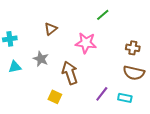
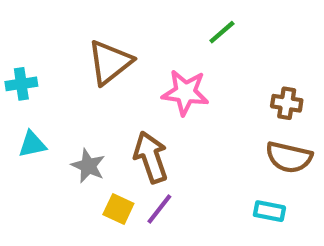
brown triangle: (51, 29) -> (110, 62), size x1.6
gray star: (41, 59) -> (88, 166), moved
purple line: (102, 94) -> (159, 209), moved

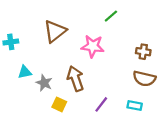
cyan triangle: (32, 144) -> (25, 72), moved
purple line: (159, 209) -> (101, 104), moved

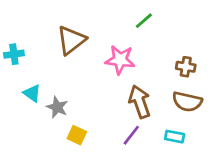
cyan triangle: (25, 72) -> (32, 93), turned 48
brown arrow: (75, 79) -> (140, 102), moved

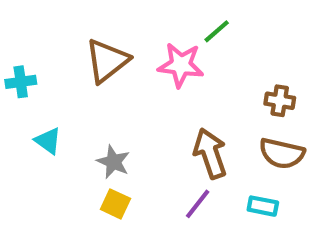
pink star: (120, 60) -> (181, 65), moved
gray star: (57, 107) -> (113, 162), moved

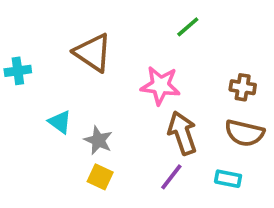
brown triangle: (107, 61) -> (93, 53), turned -48
pink star: (181, 65) -> (160, 85), moved
cyan triangle: (48, 141) -> (60, 122), moved

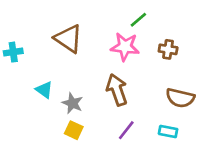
pink star: (160, 85) -> (125, 47), moved
brown cross: (243, 87) -> (168, 49), moved
brown arrow: (182, 133) -> (117, 90), moved

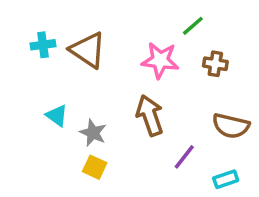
green line: (138, 20) -> (193, 26), moved
cyan cross: (13, 52) -> (43, 45), moved
purple line: (126, 130) -> (184, 157), moved
cyan rectangle: (168, 132) -> (226, 179), moved, turned -30

